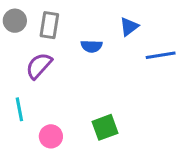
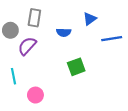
gray circle: (15, 21) -> (10, 30), moved
green square: (105, 127) -> (76, 67), moved

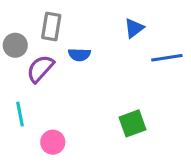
blue semicircle: (64, 32) -> (79, 55), moved
green square: (76, 67) -> (132, 123), moved

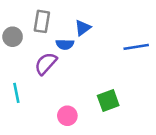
blue triangle: (134, 28) -> (83, 28), moved
purple semicircle: (40, 69) -> (46, 63), moved
pink circle: (53, 142) -> (67, 116), moved

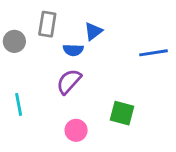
purple semicircle: (46, 63) -> (69, 82), moved
green square: (108, 100) -> (122, 113), turned 35

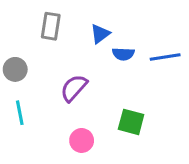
gray circle: (14, 41) -> (15, 69), moved
blue semicircle: (73, 50) -> (123, 54), moved

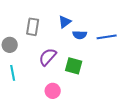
gray rectangle: (51, 26) -> (33, 27), moved
green square: (131, 122) -> (74, 66), moved

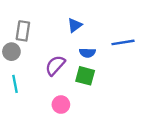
gray rectangle: (33, 27) -> (23, 31), moved
blue semicircle: (80, 35) -> (87, 53), moved

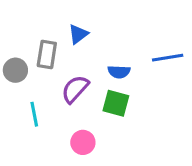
blue triangle: (75, 25) -> (78, 34), moved
gray rectangle: (23, 31) -> (47, 55), moved
cyan line: (15, 84) -> (34, 114), moved

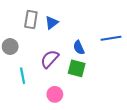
gray rectangle: (47, 55) -> (31, 19), moved
blue semicircle: (119, 72) -> (79, 48), turned 64

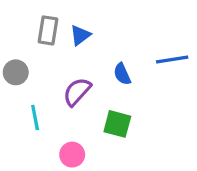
green square: (77, 68) -> (117, 124), moved
pink circle: (55, 94) -> (72, 155), moved

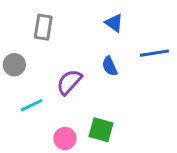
blue triangle: (80, 35) -> (114, 23), moved, turned -48
cyan line: (35, 118) -> (32, 105), turned 75
green square: (117, 124) -> (101, 130), moved

